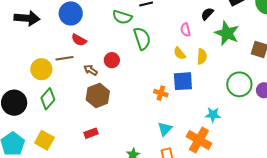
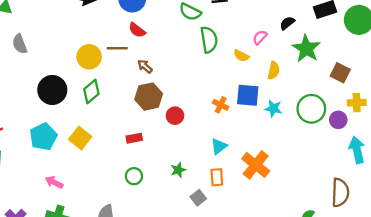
pink semicircle: (186, 30) -> (260, 37), turned 48
yellow semicircle: (180, 53) -> (241, 56), moved, turned -32
red circle: (112, 60) -> (175, 116), moved
cyan star: (213, 115) -> (273, 109), moved

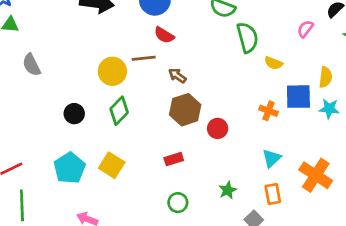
yellow semicircle: (241, 56) -> (273, 63), moved
yellow semicircle: (274, 71) -> (326, 77), moved
black circle: (52, 90) -> (74, 114), size x0.6

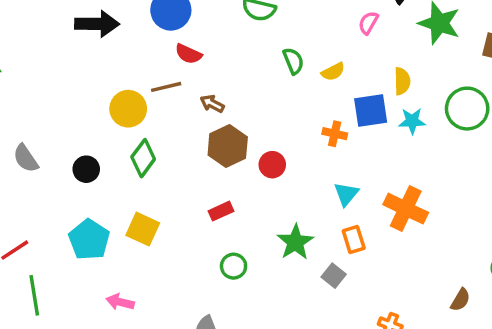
green semicircle: (247, 37) -> (293, 61), moved, size x0.7
yellow semicircle: (273, 63) -> (333, 72), turned -42
gray semicircle: (32, 65) -> (26, 158), moved
green star: (228, 190) -> (295, 242), size x1.5

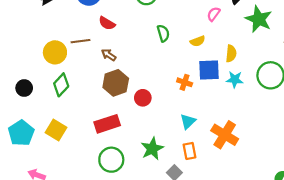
red semicircle: (188, 54) -> (107, 23), moved
yellow semicircle: (333, 72) -> (198, 41), moved
red rectangle: (221, 211) -> (107, 124), size x1.6
green circle: (234, 266) -> (111, 160), size x1.5

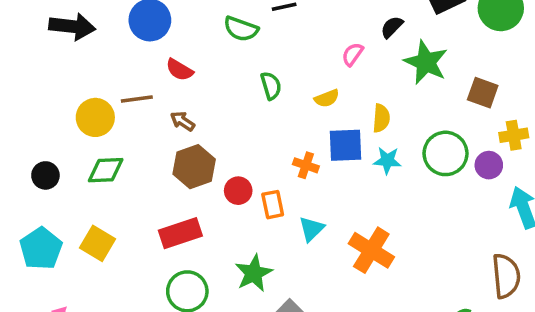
green diamond: (61, 85) -> (106, 170), turned 45
orange rectangle: (190, 151) -> (273, 205), moved

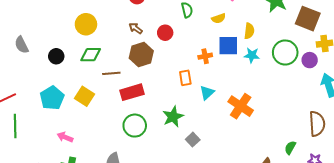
brown square: (483, 93) -> (308, 19), size x1.4
brown line: (137, 99) -> (111, 73), moved
orange cross: (306, 165) -> (205, 56), turned -32
red circle: (238, 191) -> (165, 33), moved

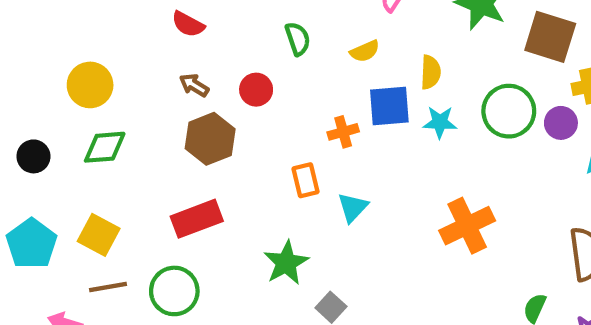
brown line: (111, 73) -> (108, 287), moved
orange cross: (241, 106) -> (467, 226), moved, turned 35
green circle: (135, 126) -> (174, 291), moved

